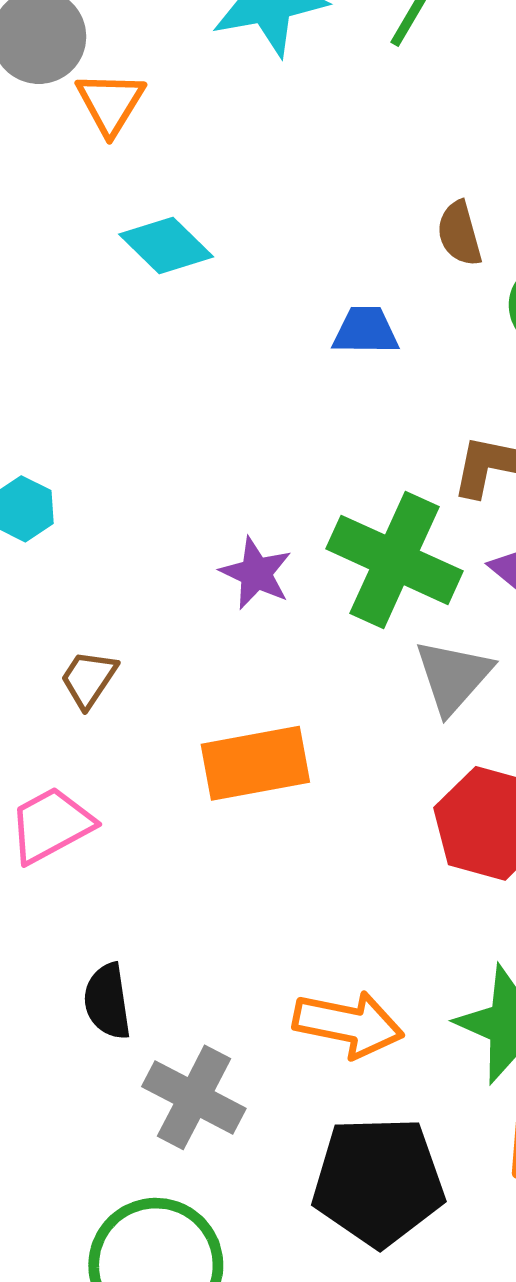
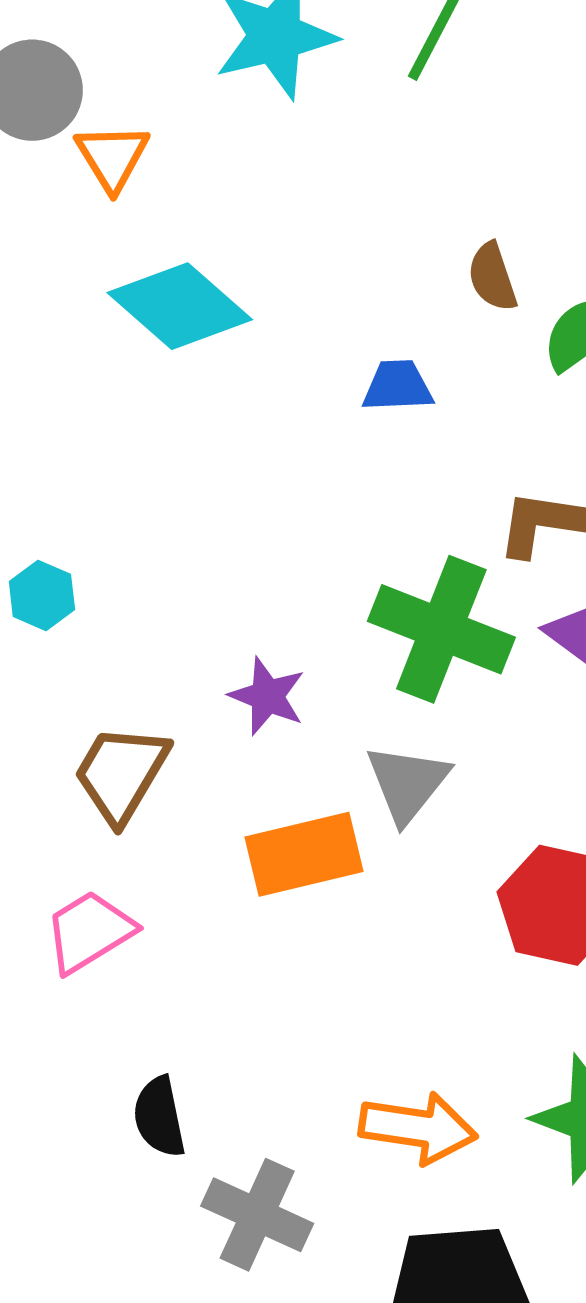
cyan diamond: (166, 245) -> (180, 306), size x1.4
purple star: (256, 573) -> (267, 696), moved
gray triangle: (453, 676) -> (407, 783), moved
brown trapezoid: (89, 679) -> (121, 774), size x1.6

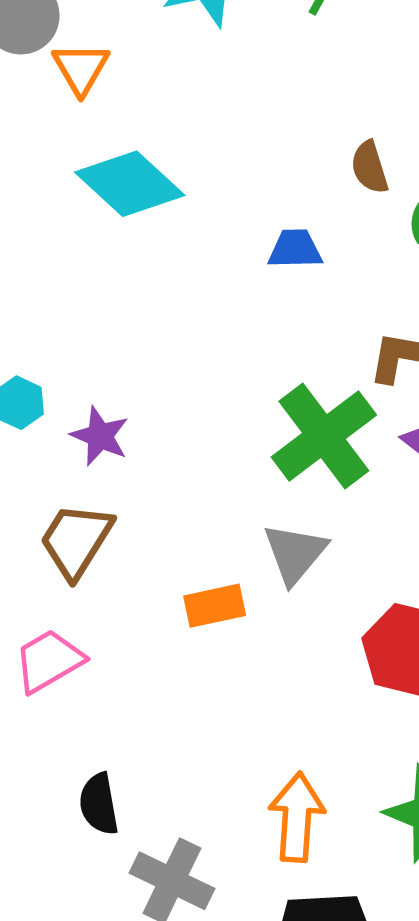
green cross: (441, 629) -> (324, 436), turned 30
purple star: (267, 696) -> (100, 436), moved
orange rectangle: (304, 854) -> (215, 606), size x0.7
orange arrow: (418, 1128) -> (297, 817), turned -96

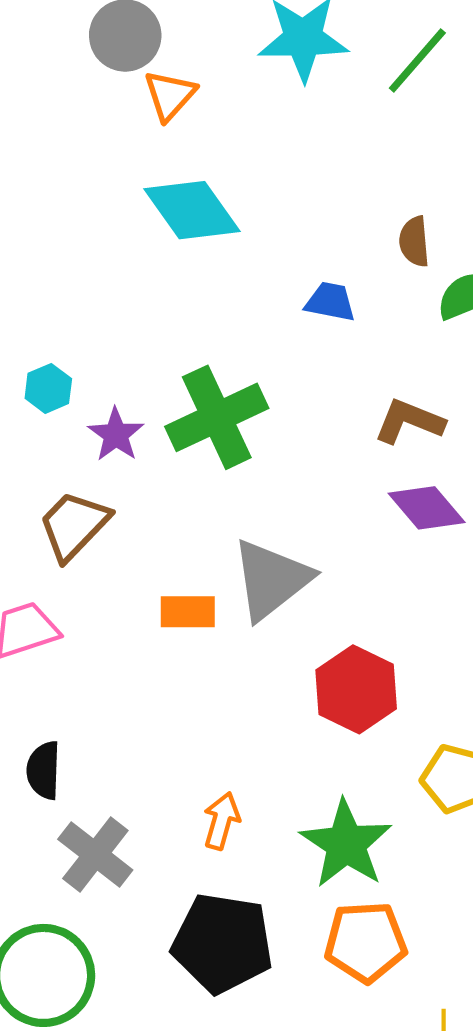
green cross: (324, 436) -> (217, 417), moved
gray triangle: (295, 553) -> (271, 580), size x1.4
orange arrow: (297, 817) -> (222, 821), size x0.7

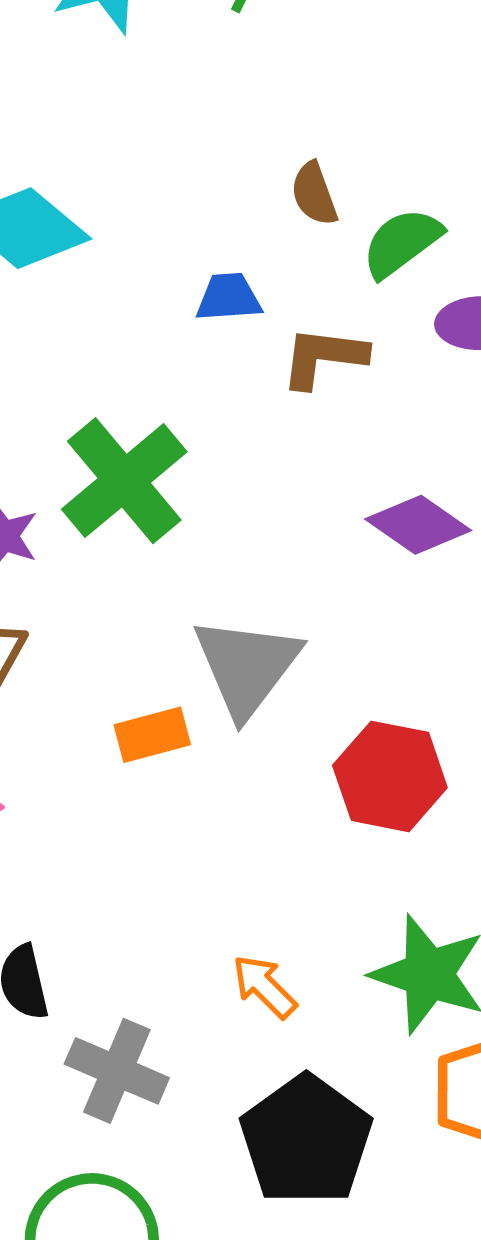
brown L-shape: (409, 421) -> (324, 357), moved
orange arrow: (222, 821) -> (264, 987), turned -46
black pentagon: (222, 943) -> (306, 1140), turned -30

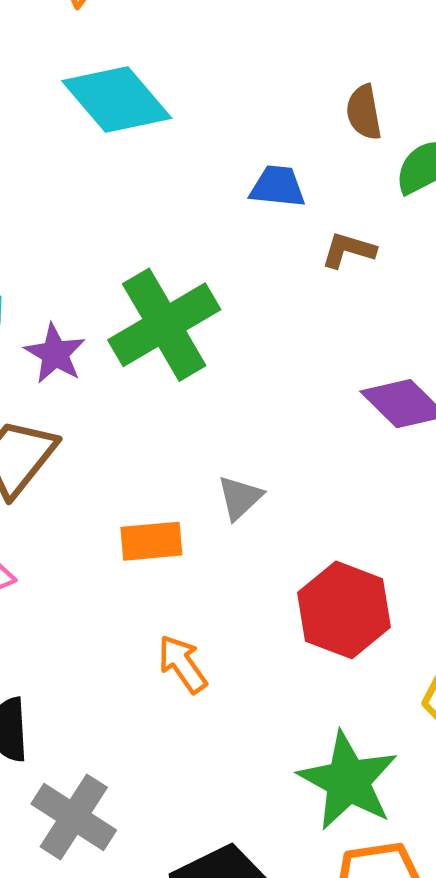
brown L-shape: (324, 357) -> (348, 250), size x0.7
gray triangle: (247, 666) -> (240, 498), size x0.5
orange arrow: (264, 987) -> (182, 664), moved

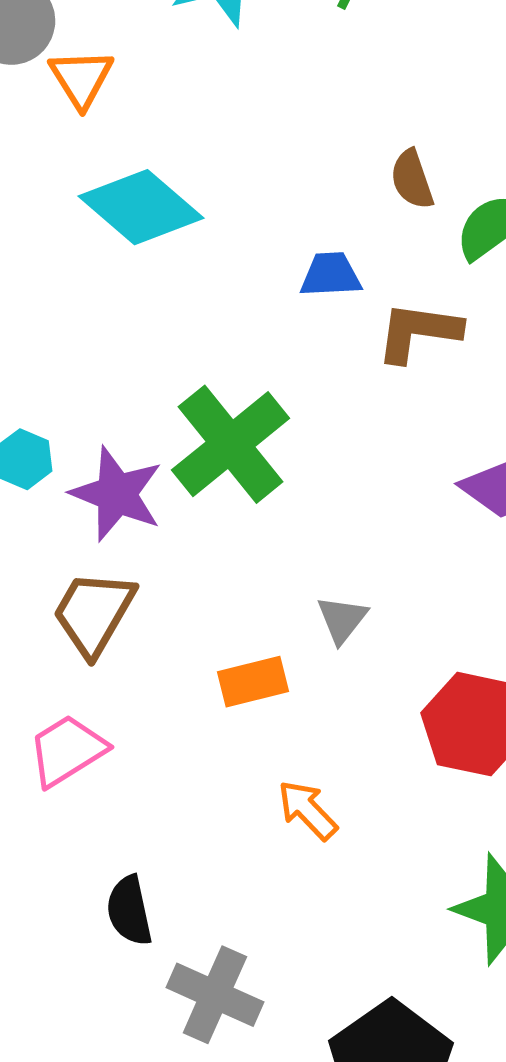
brown L-shape: (348, 250) -> (418, 332), size x1.5
purple star: (55, 354) -> (117, 494), size x1.4

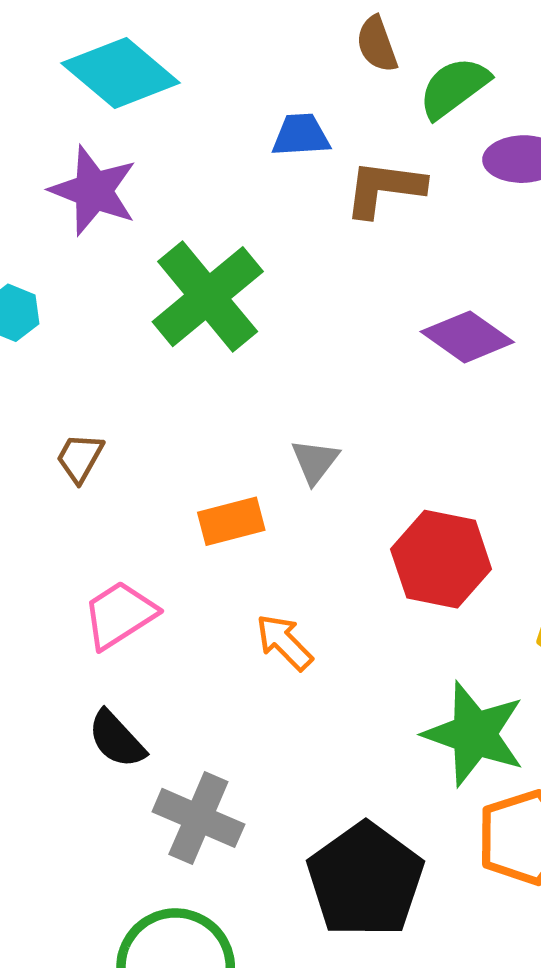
purple star: (117, 494) -> (94, 191), moved
brown trapezoid: (94, 613) -> (80, 458), size x0.6
pink trapezoid: (67, 750) -> (120, 615), moved
black semicircle: (129, 911) -> (117, 739), turned -30

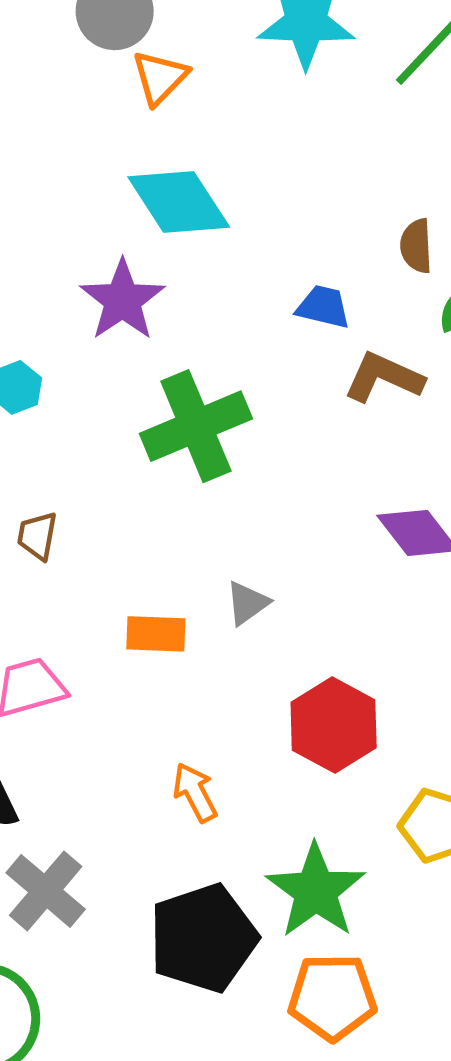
brown trapezoid: (80, 458) -> (37, 536), turned -36
orange arrow: (284, 642) -> (195, 792), moved
black pentagon: (365, 880) -> (203, 938), moved

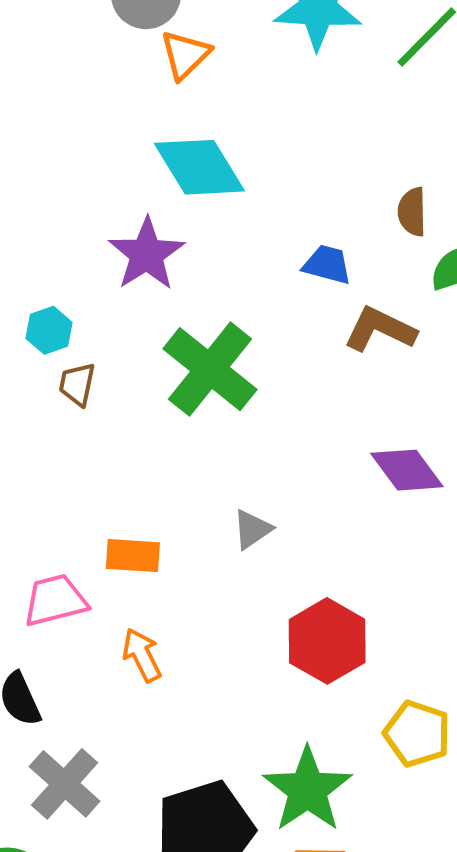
green cross: (196, 426) -> (210, 369), turned -30
brown trapezoid: (37, 536) -> (77, 384), moved
orange rectangle: (156, 634) -> (133, 556), moved
orange arrow: (195, 792) -> (142, 655), moved

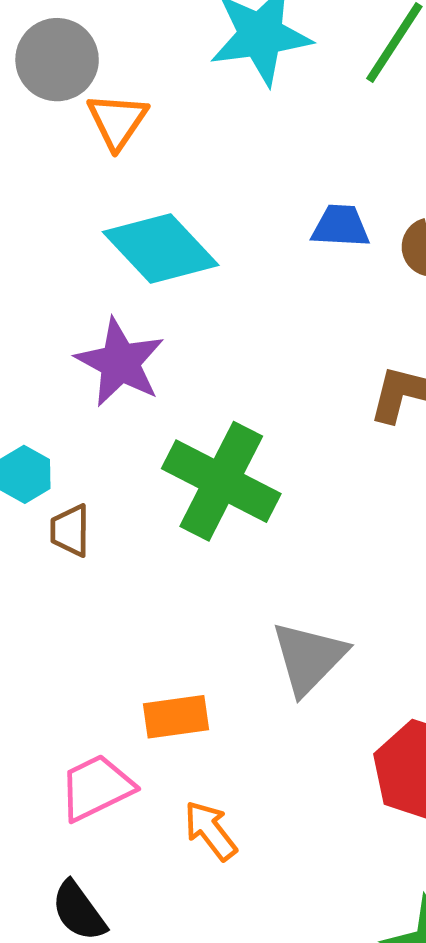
blue trapezoid: (327, 265) -> (341, 226), moved
gray triangle: (252, 529) -> (309, 658), size x1.6

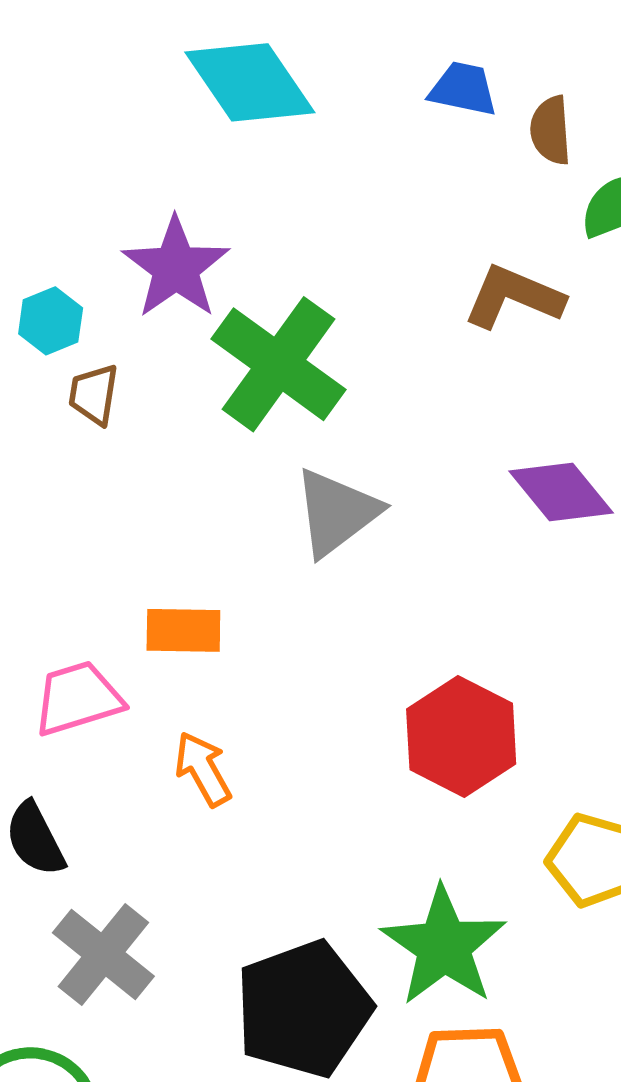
purple star: (120, 362) -> (176, 268), moved
gray triangle: (309, 658) -> (336, 512), moved

